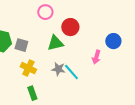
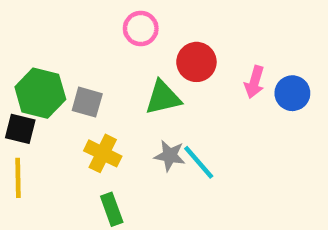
pink arrow: (96, 57) -> (254, 82), moved

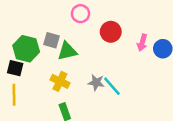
green triangle: (163, 98) -> (67, 51), moved
gray square: (87, 102) -> (51, 40), moved

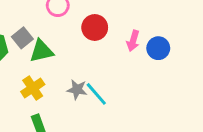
gray square: (51, 40) -> (22, 38), turned 35
yellow cross: (60, 81) -> (33, 88), turned 30

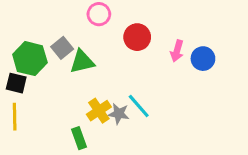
yellow cross: (33, 88) -> (99, 111), moved
gray star: (77, 90) -> (119, 114), moved

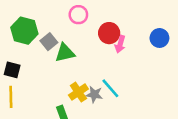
pink arrow: (177, 51) -> (120, 44), moved
green hexagon: (30, 59) -> (24, 31), moved
blue circle: (203, 59) -> (159, 38), moved

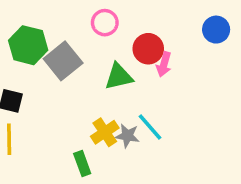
blue circle: (159, 38) -> (216, 30), moved
gray square: (49, 42) -> (63, 61), size x1.5
green triangle: (65, 53) -> (119, 77), moved

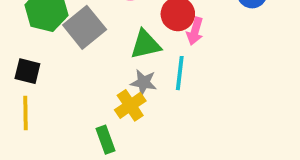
cyan line: (150, 127) -> (180, 73), moved, turned 48
gray star: (127, 136) -> (144, 83), moved

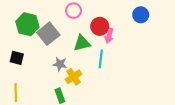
gray star: (144, 83) -> (60, 64), moved
yellow line: (26, 113) -> (16, 92), moved

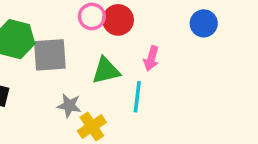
red circle: (100, 26) -> (118, 20), moved
gray square: (48, 34) -> (50, 55), turned 35

